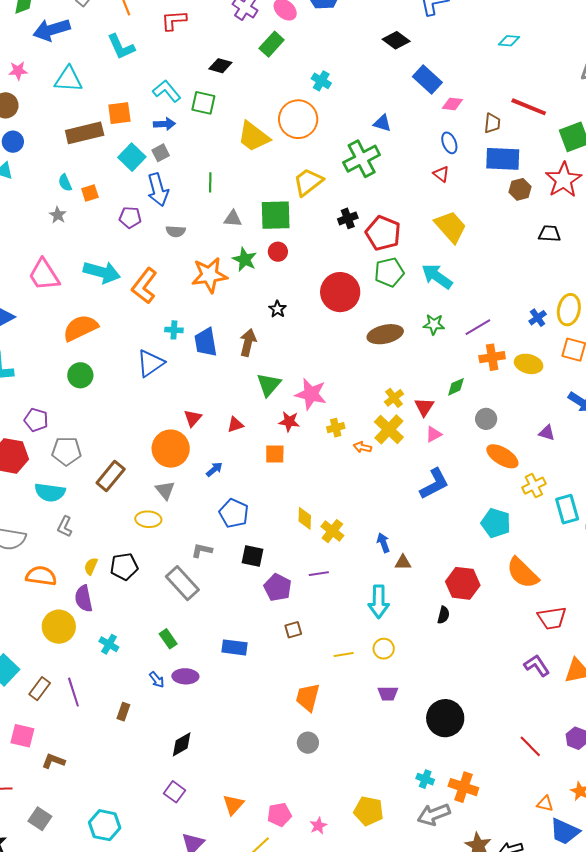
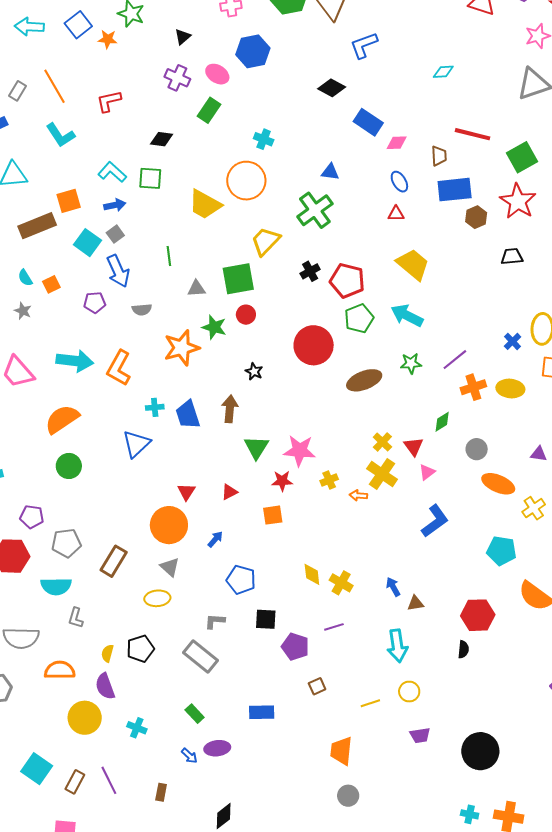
red triangle: (441, 174) -> (396, 214), turned -30

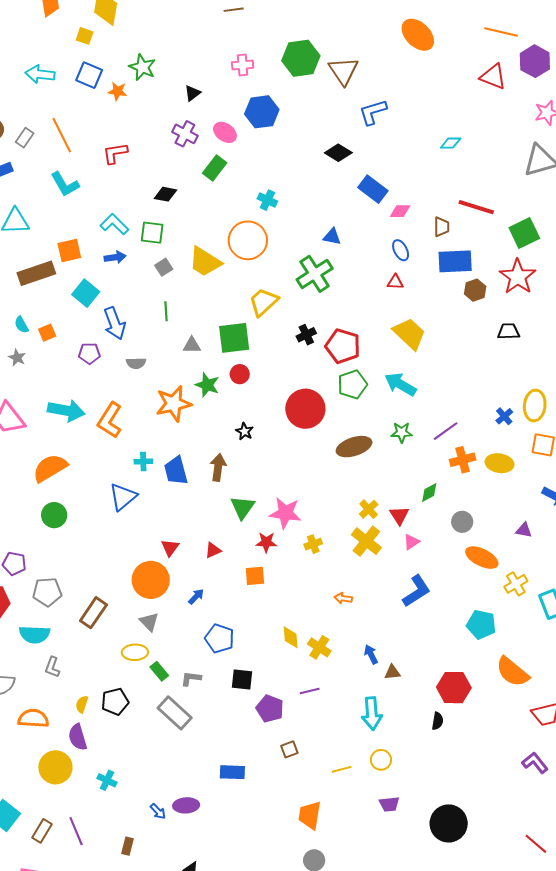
blue square: (78, 25) -> (89, 75), turned -32
gray square: (115, 234) -> (164, 267), moved
orange arrow: (358, 495) -> (343, 598), moved
green rectangle: (195, 714) -> (159, 671), moved

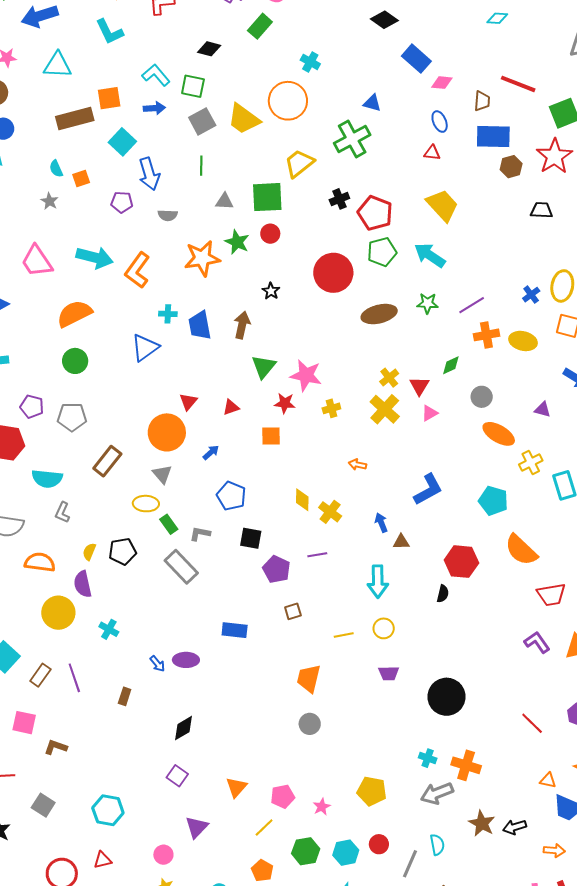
gray square: (164, 267) -> (202, 121), size x1.5
blue L-shape: (416, 591) -> (428, 489), moved
gray pentagon: (47, 592) -> (72, 417), moved

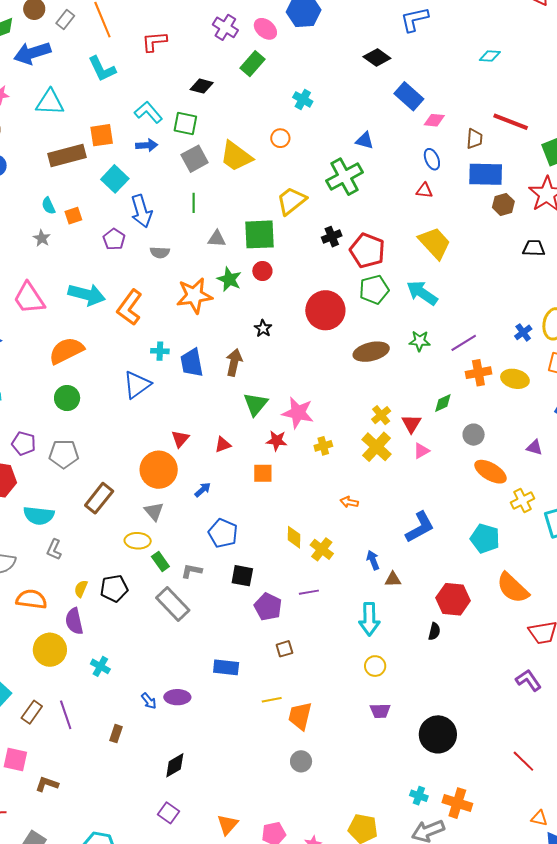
orange circle: (288, 101) -> (280, 138), size x0.5
purple pentagon: (122, 202) -> (114, 239), turned 30
yellow line: (344, 635) -> (272, 700), moved

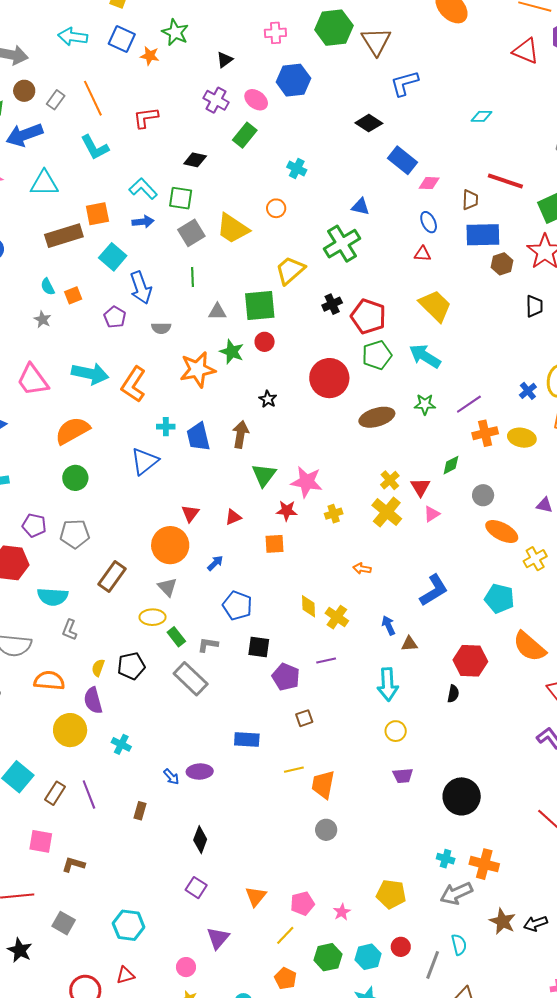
black trapezoid: (534, 248) -> (534, 306), turned 90
black diamond: (175, 765) -> (200, 840), turned -36

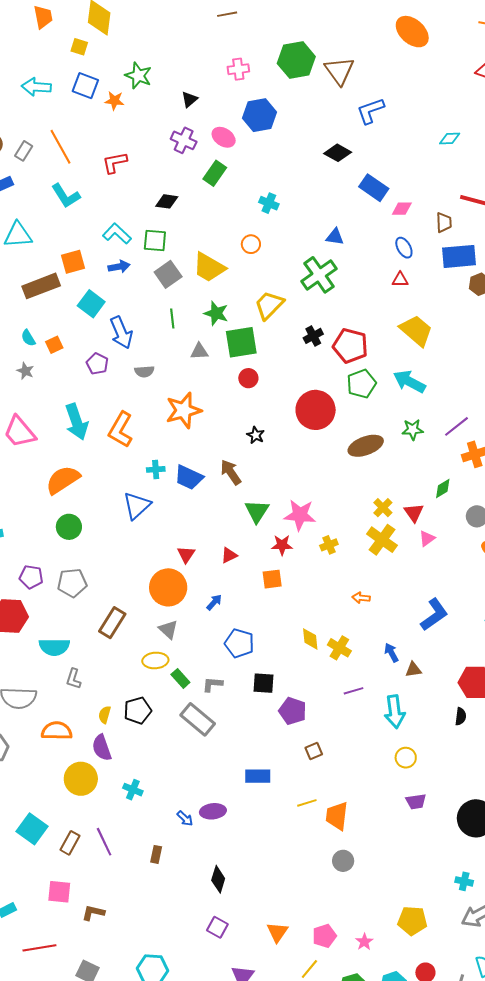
green star: (232, 352) -> (216, 313), moved
cyan arrow: (90, 374) -> (77, 422), turned 63
brown arrow: (240, 434) -> (231, 472), turned -40
blue trapezoid: (198, 437) -> (189, 477), turned -48
purple line: (326, 660) -> (353, 691), moved

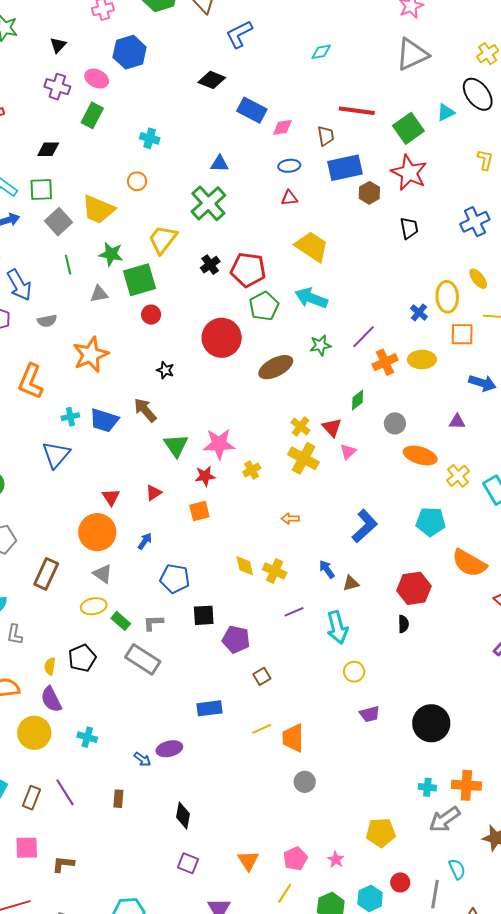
blue ellipse: (404, 248) -> (289, 166), turned -60

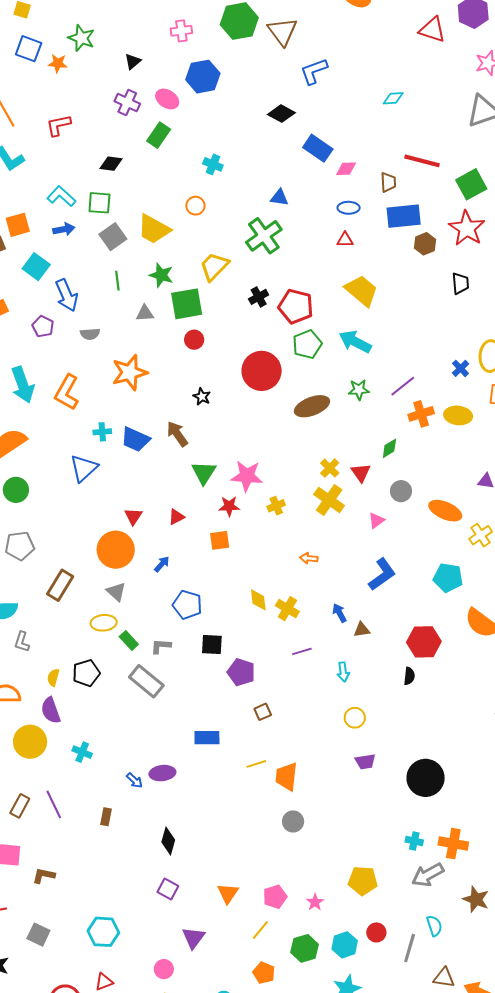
gray circle: (395, 423) -> (401, 491), moved
pink triangle: (348, 452) -> (376, 520), moved
cyan arrow: (337, 627) -> (343, 672), size x0.6

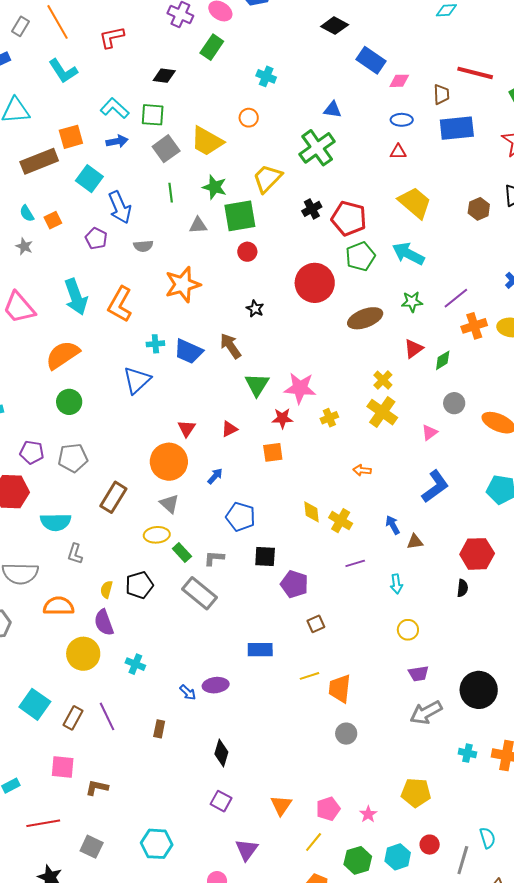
brown hexagon: (425, 244) -> (479, 209), moved
red triangle: (361, 473) -> (414, 349), moved, turned 30
gray arrow: (428, 875) -> (426, 713), moved

